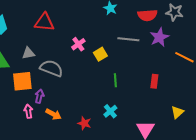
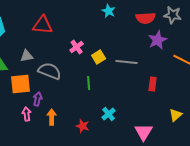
gray line: (128, 39) -> (127, 62), moved
green line: (115, 80) -> (89, 83), moved
orange arrow: (53, 114) -> (52, 117), turned -119

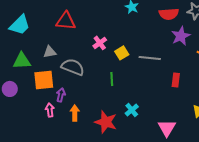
red star: (83, 126) -> (106, 122), size x1.6

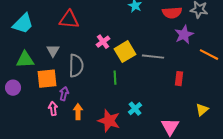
gray triangle: (50, 52) -> (53, 51), turned -48
yellow square: (122, 53) -> (125, 52), size x1.5
gray semicircle: (73, 67) -> (76, 66), turned 70

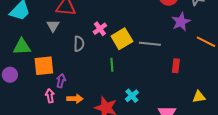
gray triangle: (53, 51) -> (53, 26), moved
gray semicircle: (76, 66) -> (79, 44), moved, size x0.7
yellow triangle: (202, 110) -> (199, 97), turned 32
orange arrow: (78, 112) -> (75, 99), turned 91

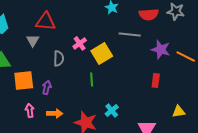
purple star: (181, 22) -> (161, 49), moved, turned -30
gray line: (150, 44) -> (130, 34), moved
purple arrow: (61, 81) -> (47, 87), moved

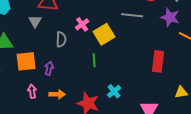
purple star: (161, 49) -> (170, 17), moved
red rectangle: (156, 80) -> (158, 61), size x1.5

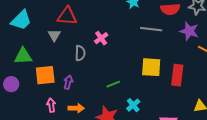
yellow square: (104, 34) -> (151, 67), moved, turned 35
green line: (94, 60) -> (113, 84), moved, turned 72

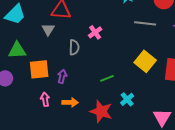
yellow square: (151, 67) -> (145, 61), turned 35

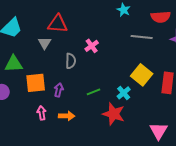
green line: (107, 78) -> (94, 92), moved
cyan cross: (127, 99) -> (124, 93), moved
red star: (101, 111) -> (114, 114), moved

